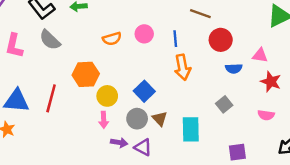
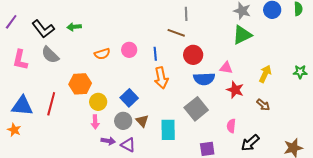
blue semicircle: (234, 69) -> (204, 79), size x1.5
gray square: (224, 104) -> (196, 109), size x1.6
pink semicircle: (266, 115) -> (231, 126), moved, turned 88

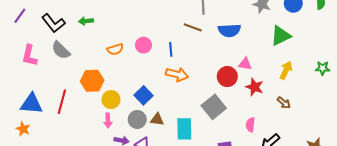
green triangle: (242, 35) -> (281, 36), moved
red circle: (193, 55) -> (227, 77), moved
orange arrow: (161, 78) -> (177, 74), turned -65
blue semicircle: (204, 79) -> (229, 30), moved
brown triangle: (142, 121) -> (157, 119), turned -40

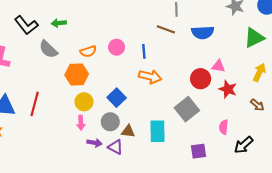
gray semicircle: (61, 50) -> (48, 49), moved
orange hexagon: (92, 81) -> (77, 75), moved
brown triangle: (157, 119) -> (128, 131), moved

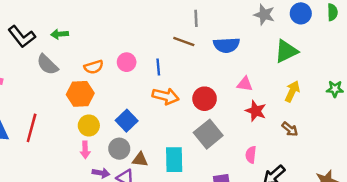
red circle: (201, 79) -> (205, 99), moved

